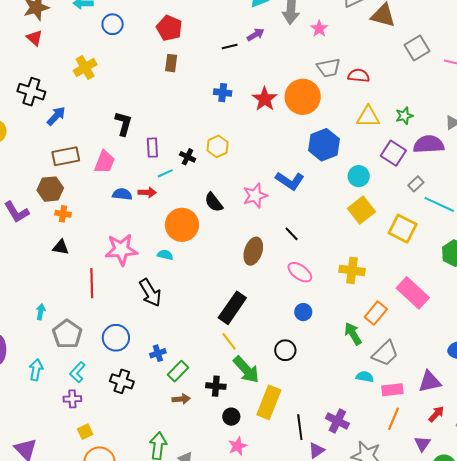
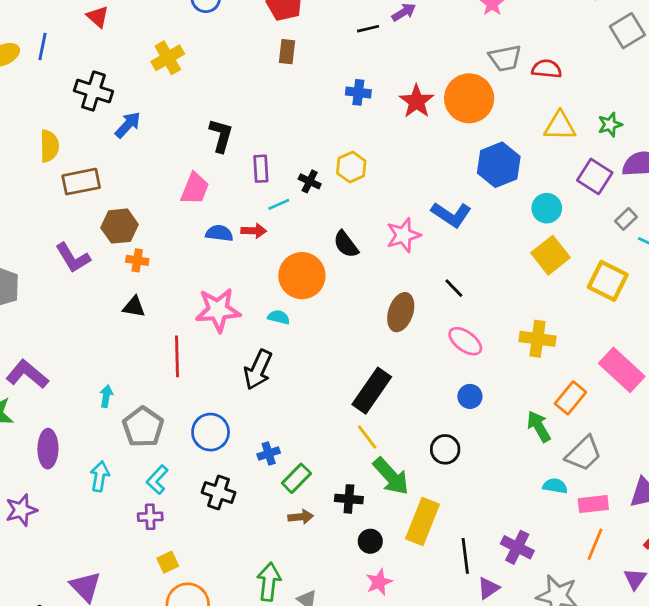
brown rectangle: (66, 156) -> (81, 182), moved
black arrow: (150, 293) -> (258, 370), turned 56

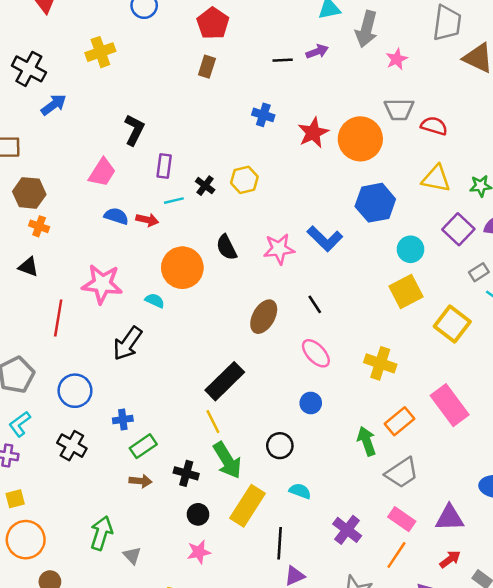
cyan semicircle: (555, 486) -> (300, 491), moved
pink rectangle: (593, 504) -> (402, 519), turned 30
purple cross: (517, 547) -> (347, 530), moved

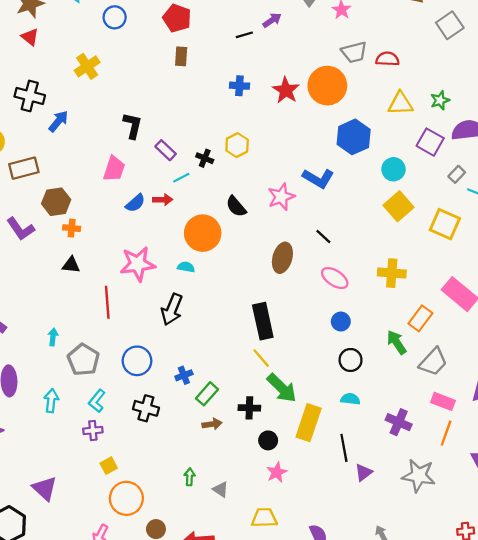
purple rectangle: (164, 166) -> (166, 150), turned -40
blue semicircle: (116, 216) -> (135, 203), turned 135
black rectangle: (225, 381) -> (263, 321), turned -44
black circle: (280, 446) -> (351, 360), moved
green arrow: (101, 533) -> (190, 477), size x0.6

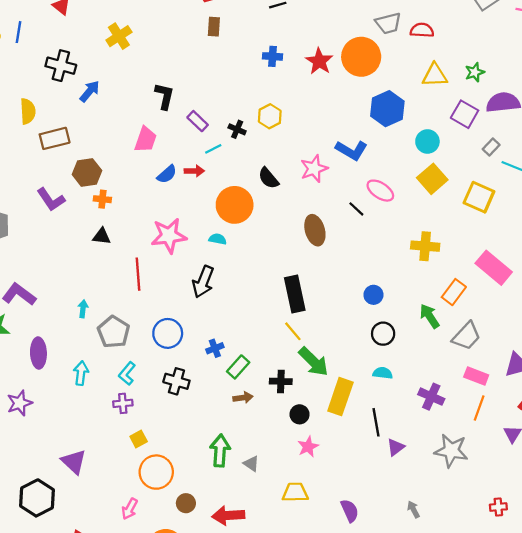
brown ellipse: (282, 258) -> (315, 230), turned -32
pink ellipse: (335, 278) -> (380, 191), moved
green arrow: (190, 477) -> (220, 451), size x1.8

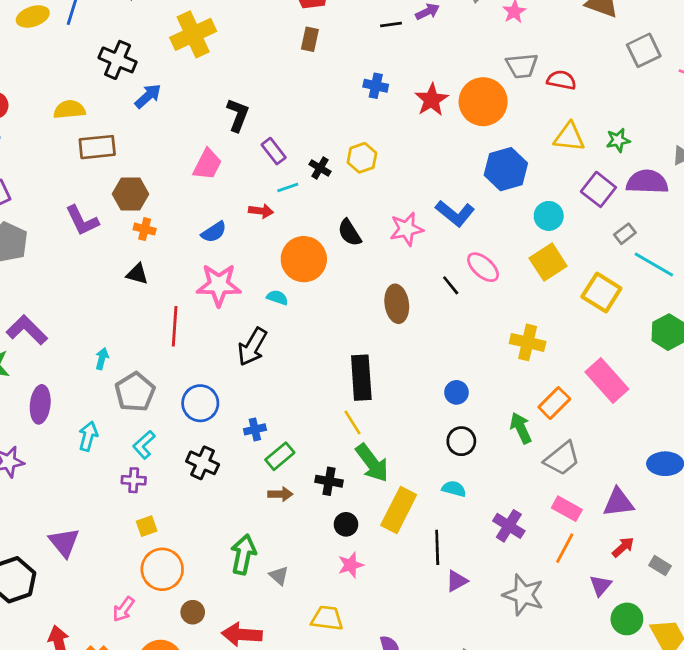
yellow cross: (119, 36) -> (193, 34), size x1.4
yellow semicircle: (28, 111) -> (69, 110), turned -100
blue semicircle: (167, 174) -> (214, 232), moved

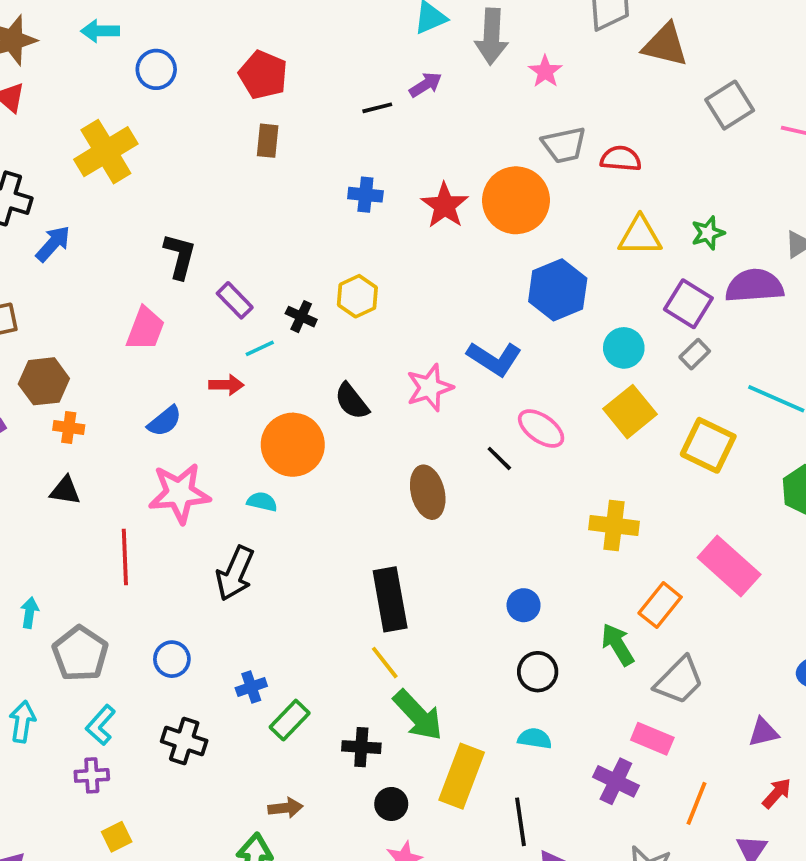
gray rectangle: (625, 234) -> (695, 354), moved
blue circle: (200, 403) -> (172, 659), size x0.7
brown arrow: (280, 494) -> (286, 808), moved
purple triangle: (618, 502) -> (763, 732), size x0.7
pink rectangle: (567, 509) -> (652, 739), moved

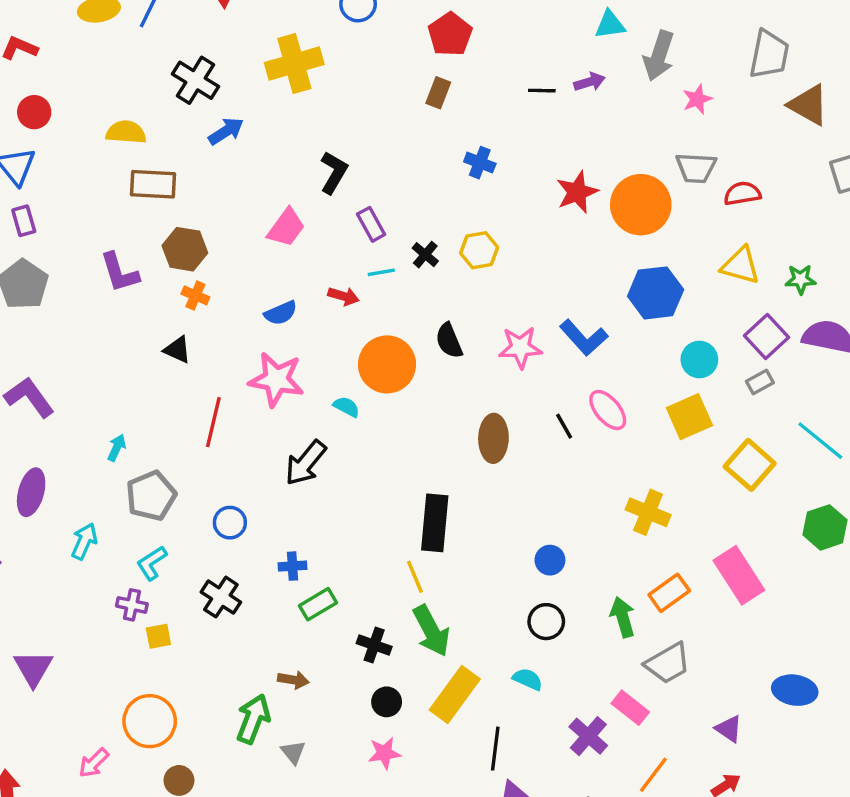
red semicircle: (621, 159) -> (742, 193), turned -30
blue cross: (365, 195) -> (480, 163), moved
purple triangle: (763, 732) -> (729, 729), turned 32
yellow square: (117, 837) -> (158, 636), moved

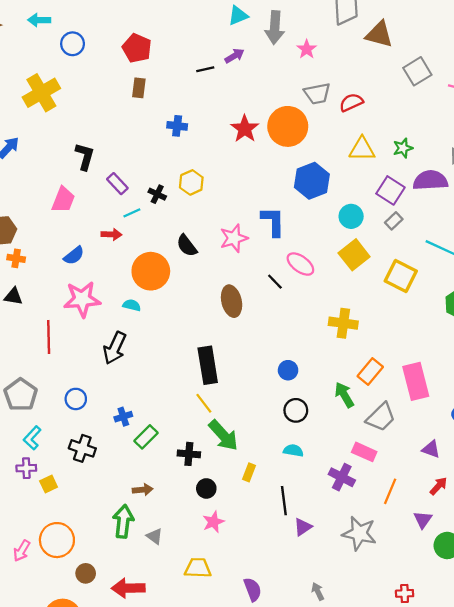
blue L-shape: (584, 338) -> (273, 221), turned -124
pink rectangle: (739, 575) -> (416, 381), moved, turned 33
yellow rectangle: (455, 694) -> (249, 472), size x0.5
pink arrow: (94, 763) -> (22, 551), moved

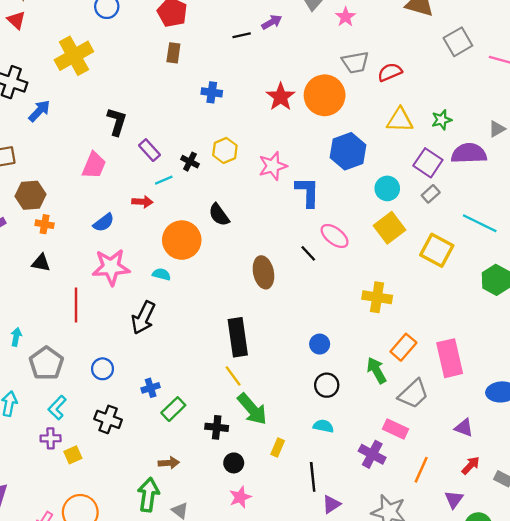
pink star: (234, 238) -> (273, 166), moved

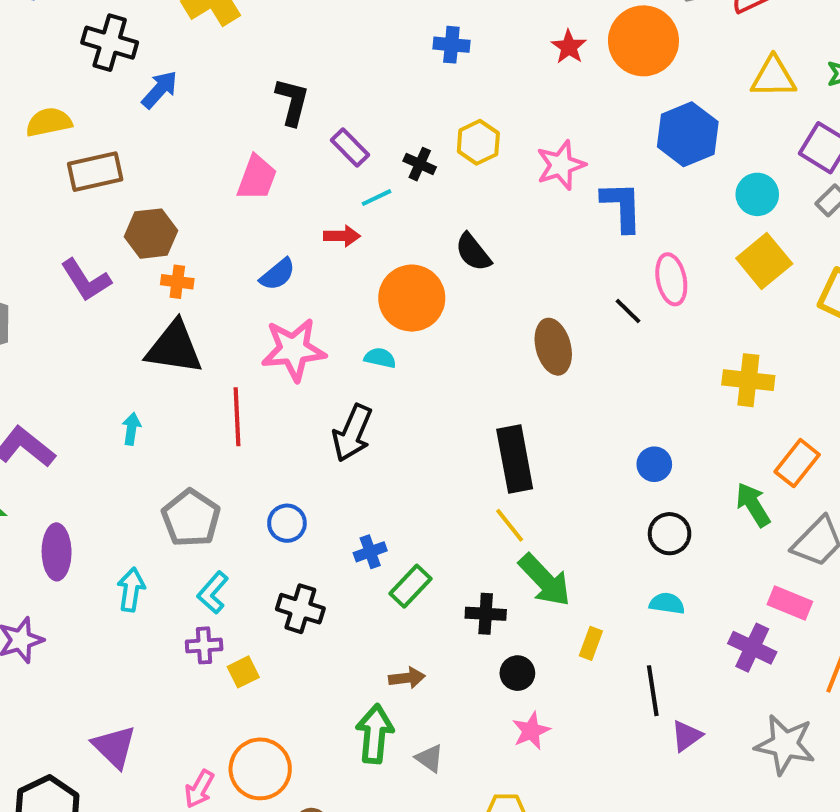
red star: (281, 97) -> (569, 47), size x0.7
pink ellipse: (335, 236) -> (671, 279), turned 44
black triangle: (41, 263) -> (174, 348), size x1.8
cyan arrow: (16, 337) -> (131, 429), moved

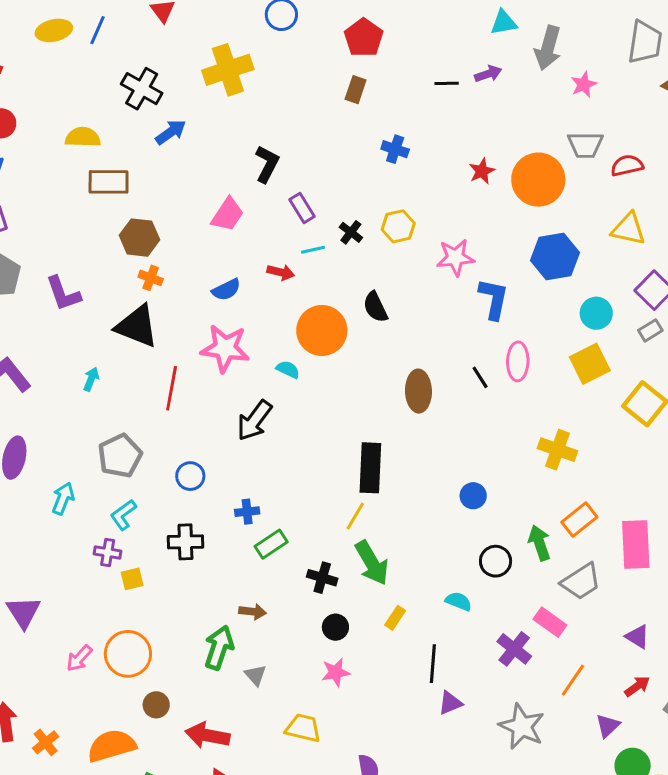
purple L-shape: (86, 280) -> (63, 294), moved
yellow line: (510, 525) -> (355, 516), turned 56
black circle: (670, 534) -> (496, 561), moved
black cross: (300, 609) -> (185, 542), turned -32

